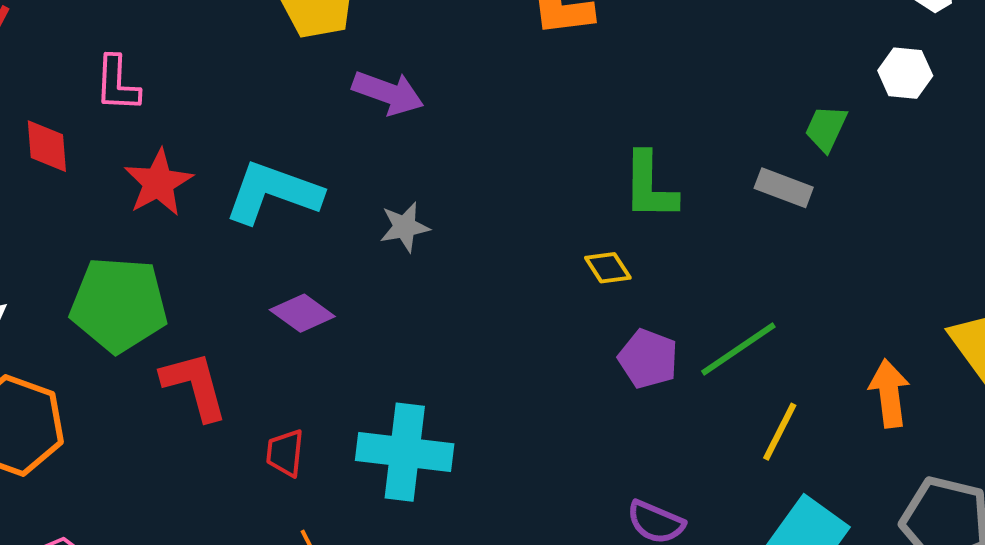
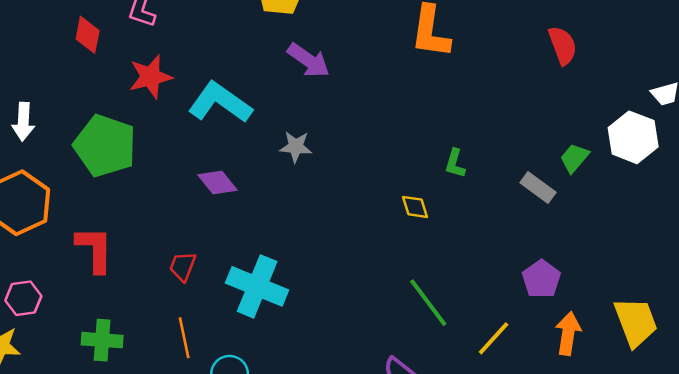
white hexagon: (905, 73) -> (633, 137), size x1.5
green L-shape: (650, 186) -> (455, 163), size x0.6
green line: (738, 349) -> (428, 303), moved, turned 72
purple pentagon: (648, 359) -> (541, 279), moved
red L-shape: (195, 386) -> (95, 249), moved

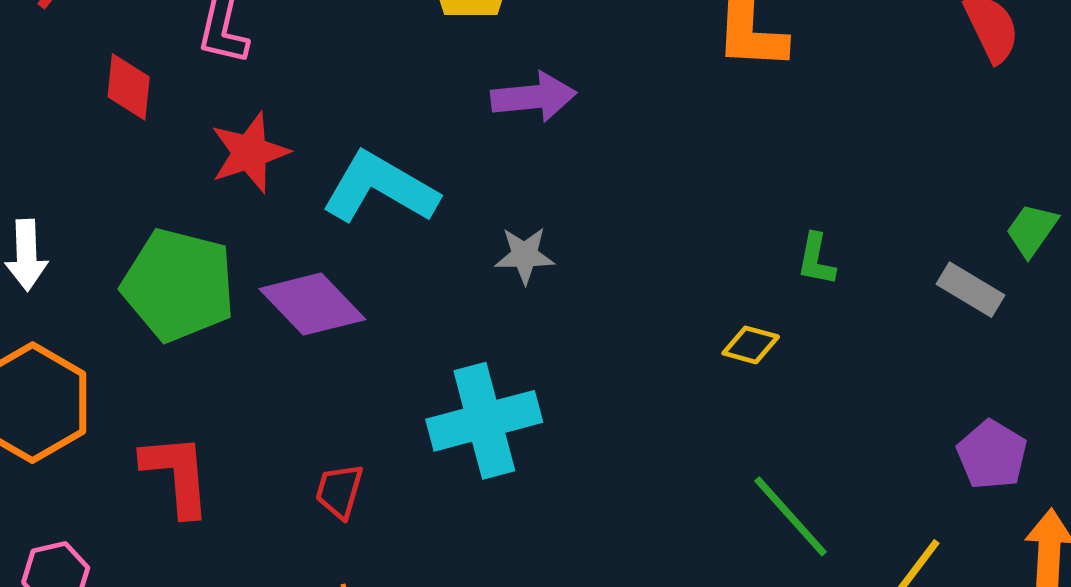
purple arrow: (309, 60) -> (534, 97), turned -36
purple diamond: (217, 182) -> (312, 304), moved, size x1.4
yellow diamond: (415, 207) -> (751, 345), turned -52
cyan cross: (257, 286) -> (484, 421), moved, turned -32

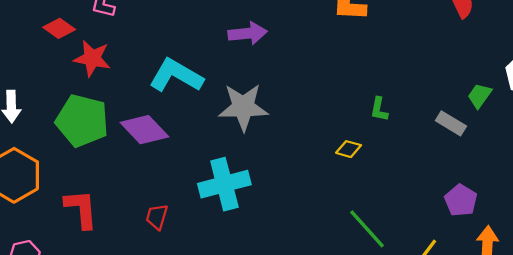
red diamond: (129, 87) -> (59, 28), turned -60
red star: (250, 152) -> (92, 58), moved, turned 30
gray star: (525, 255) -> (243, 107), size x1.8

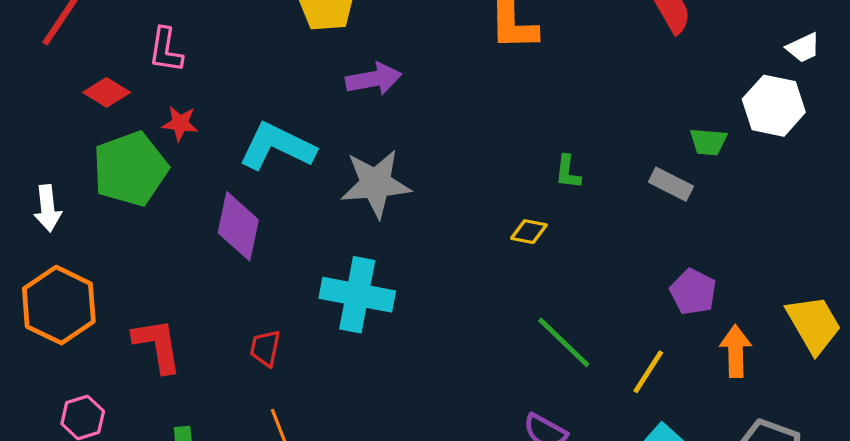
red star: (92, 58) -> (180, 123), moved, size x0.7
green trapezoid: (480, 96) -> (708, 142), turned -116
green pentagon: (82, 121) -> (130, 169), moved, turned -30
purple diamond: (144, 130) -> (238, 226), turned 60
cyan cross: (224, 184) -> (357, 295), turned 30

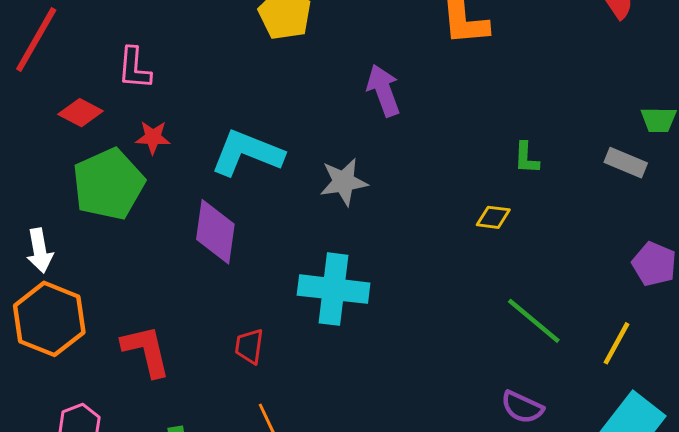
purple arrow: (374, 79) -> (383, 90), moved, turned -96
gray star: (376, 184) -> (344, 182), size x0.7
white arrow: (48, 208) -> (40, 251), moved

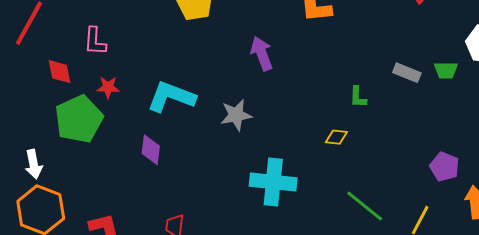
red diamond: (81, 113) -> (59, 72), turned 52
gray rectangle: (626, 163) -> (407, 73), moved
purple diamond: (215, 232) -> (151, 150), size x0.7
cyan cross: (334, 289) -> (273, 182), moved

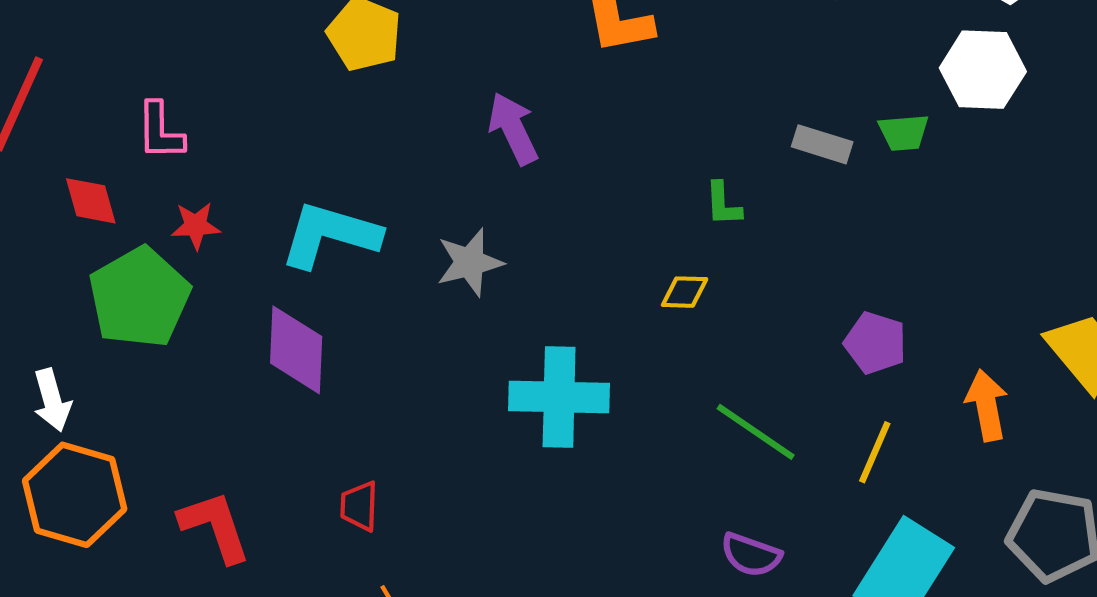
purple diamond: (151, 150) -> (296, 350), size x1.4
purple pentagon: (444, 167) -> (875, 343), moved

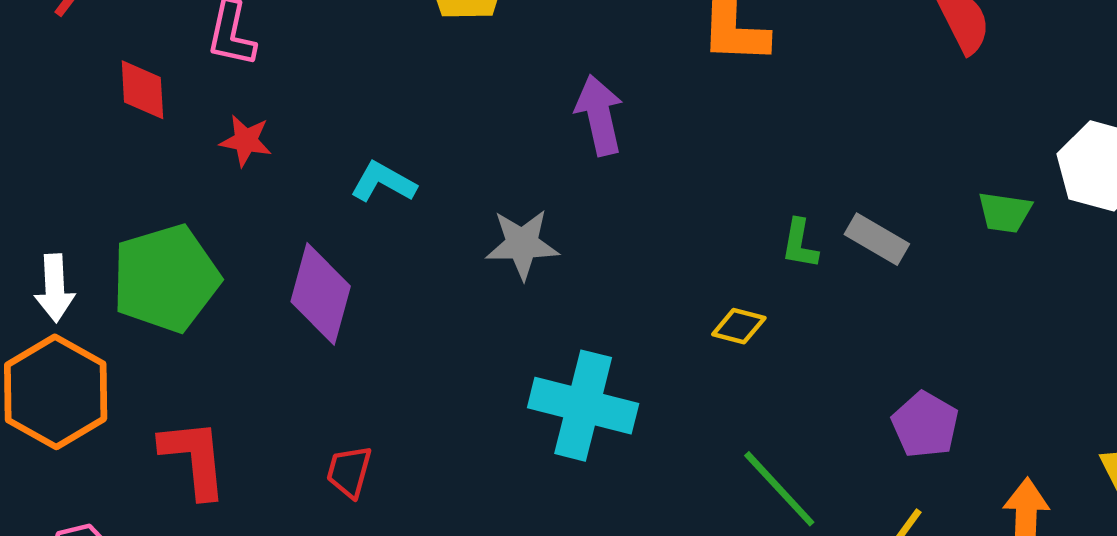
gray rectangle: (822, 144) -> (877, 239), moved
cyan L-shape: (330, 235) -> (383, 182), size x0.6
green pentagon: (139, 297) -> (166, 278), moved

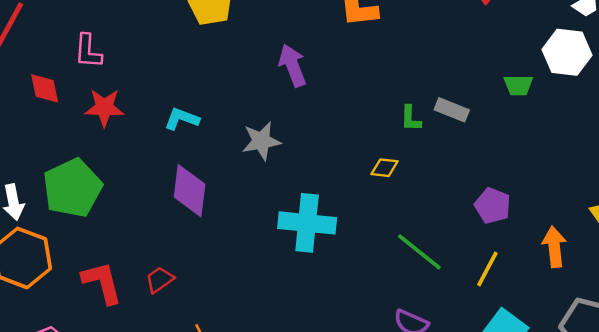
red star: (246, 141) -> (104, 108), size x1.4
purple diamond: (321, 294) -> (190, 191), moved
red trapezoid: (349, 472) -> (160, 280), moved, turned 48

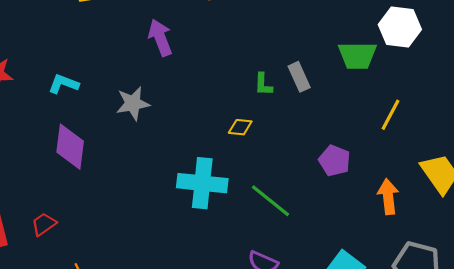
green trapezoid: (518, 85) -> (357, 55), size x1.5
gray rectangle: (452, 110) -> (299, 77), turned 44
cyan cross: (307, 223) -> (202, 183), moved
yellow line: (487, 269) -> (391, 115), moved

